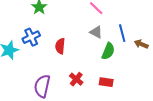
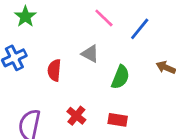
gray triangle: (96, 32) -> (90, 54), moved
blue line: (122, 33) -> (140, 29), moved, turned 54

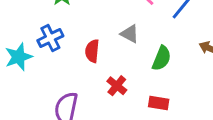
red cross: (76, 116) -> (117, 86), moved

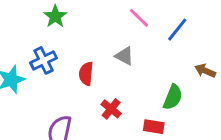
green semicircle: (162, 58) -> (173, 97), moved

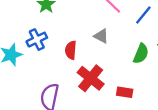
green semicircle: (173, 97) -> (141, 54), moved
red cross: (111, 109) -> (91, 78), size x1.6

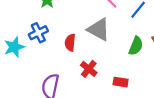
gray triangle: (101, 36) -> (99, 29), size x1.6
red cross: (91, 78) -> (89, 69), size x0.7

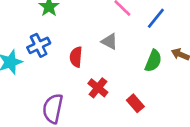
gray triangle: (99, 29) -> (110, 41), size x0.6
red rectangle: (121, 82) -> (135, 103), turned 40

